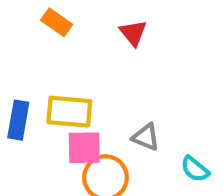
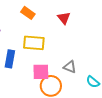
yellow rectangle: (69, 112) -> (34, 43), moved

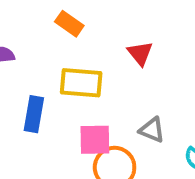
red triangle: (64, 18) -> (140, 53), moved

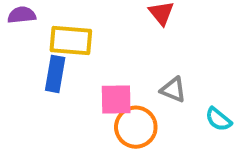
yellow rectangle: (81, 83) -> (71, 41), moved

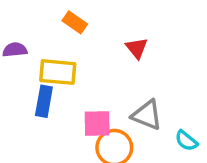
gray triangle: (173, 90) -> (147, 115), size x1.4

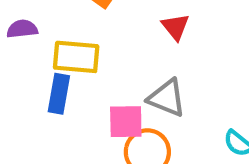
gray triangle: (147, 115) -> (167, 98), moved

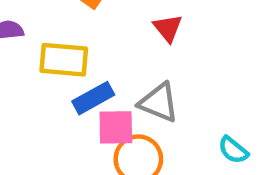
blue rectangle: (59, 94) -> (93, 98), moved, turned 51

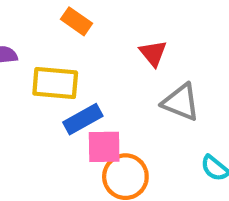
gray triangle: (159, 103) -> (181, 102), moved

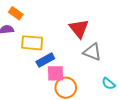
orange rectangle: (77, 21) -> (16, 13), moved
red triangle: (153, 53) -> (79, 29), size x1.5

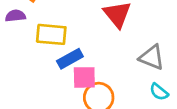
gray triangle: (92, 52) -> (152, 57), moved

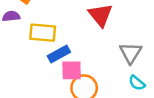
gray triangle: (152, 57) -> (131, 53), turned 40

